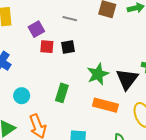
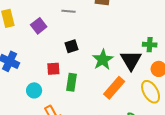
red square: (47, 47) -> (53, 69), moved
black square: (68, 47) -> (71, 46), moved
orange rectangle: (105, 105) -> (114, 88), turned -55

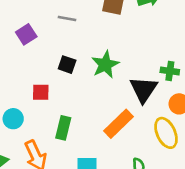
black square: (71, 46) -> (67, 65), turned 32
green star: (103, 60) -> (105, 65), moved
green rectangle: (71, 82) -> (63, 128), moved

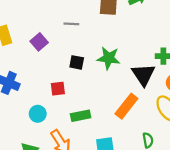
green star: (105, 65) -> (109, 58), turned -30
green rectangle: (63, 128) -> (81, 116), turned 72

